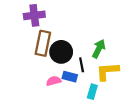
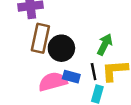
black line: (82, 65) -> (94, 72), moved
pink semicircle: (54, 81) -> (53, 82), size x1.6

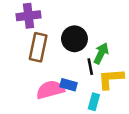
black circle: (61, 48) -> (74, 39), moved
black line: (94, 72) -> (90, 67), moved

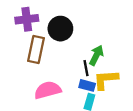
black circle: (74, 39) -> (60, 29), moved
blue rectangle: (68, 85) -> (87, 85), moved

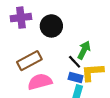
brown rectangle: (36, 49) -> (29, 61), moved, turned 50
black line: (86, 68) -> (75, 62), turned -32

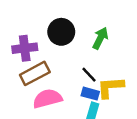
purple cross: (21, 18) -> (25, 48), moved
green arrow: (84, 50) -> (100, 38), moved

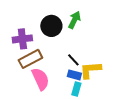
green arrow: (100, 38) -> (74, 20), moved
pink semicircle: (47, 99) -> (40, 79), turned 80

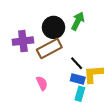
brown rectangle: (30, 59) -> (49, 48), moved
pink semicircle: (40, 79) -> (42, 83), size x0.6

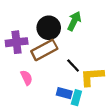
blue rectangle: (78, 79) -> (64, 93), moved
pink semicircle: (42, 83) -> (27, 78), moved

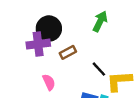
black circle: (49, 28) -> (49, 29), moved
brown rectangle: (44, 50) -> (68, 52), size x0.6

